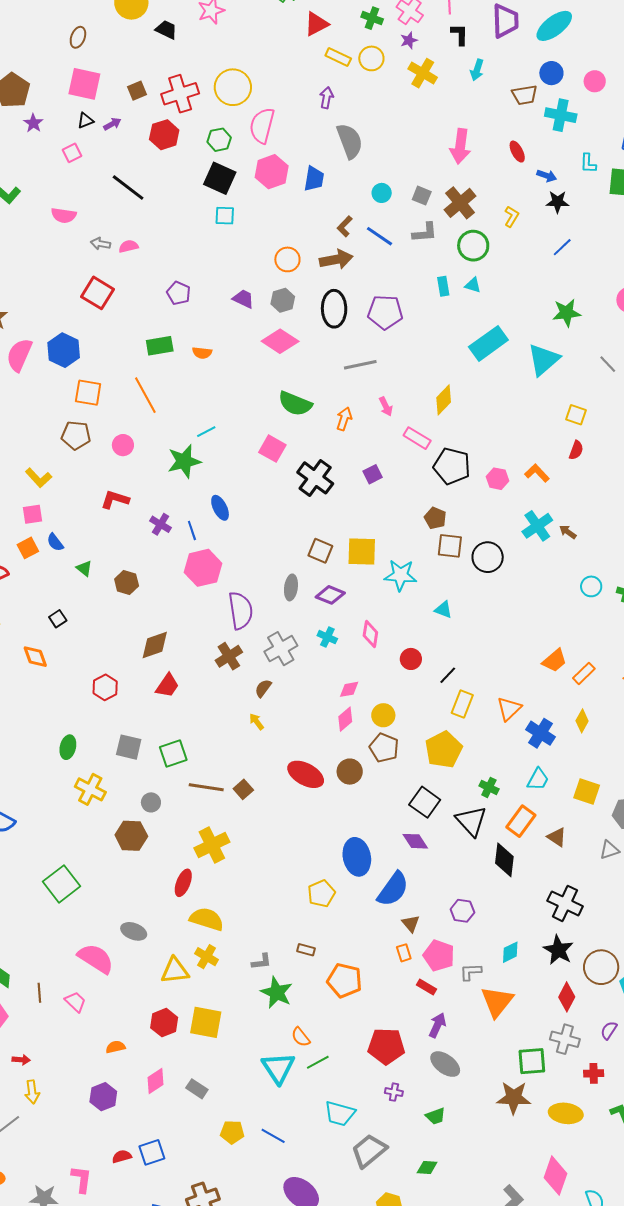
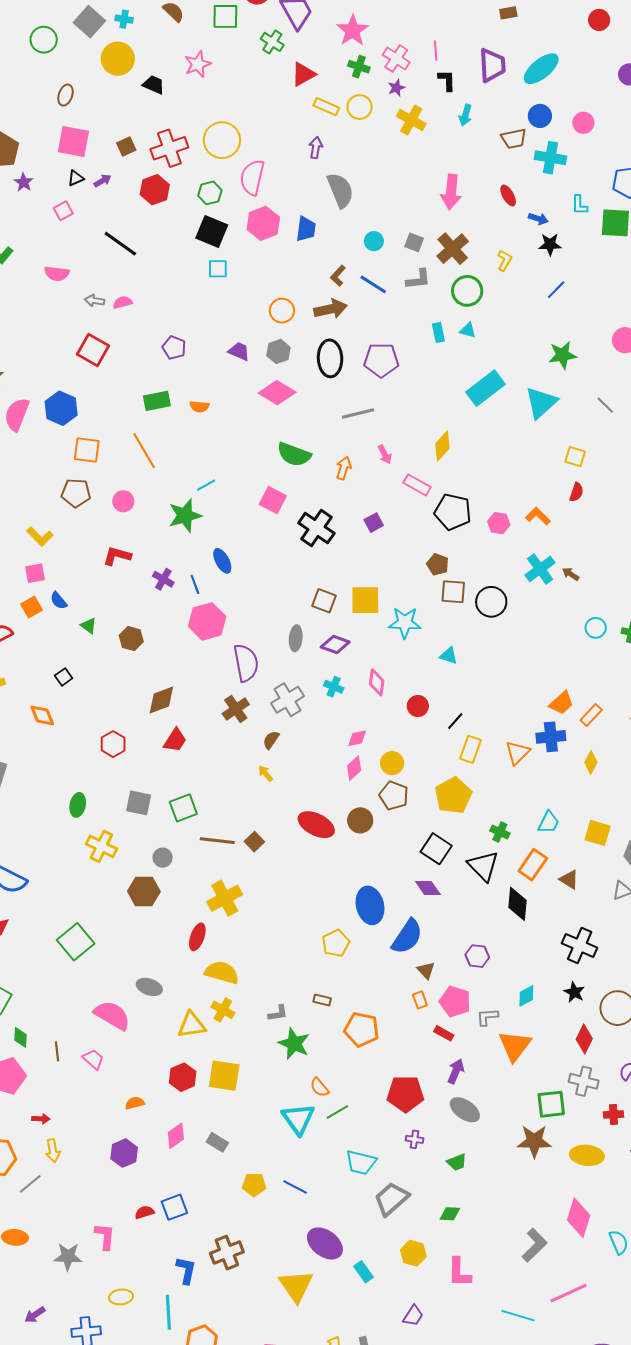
blue cross: (541, 733) -> (551, 737), moved, turned -36
black star: (558, 950) -> (574, 992), size x0.7

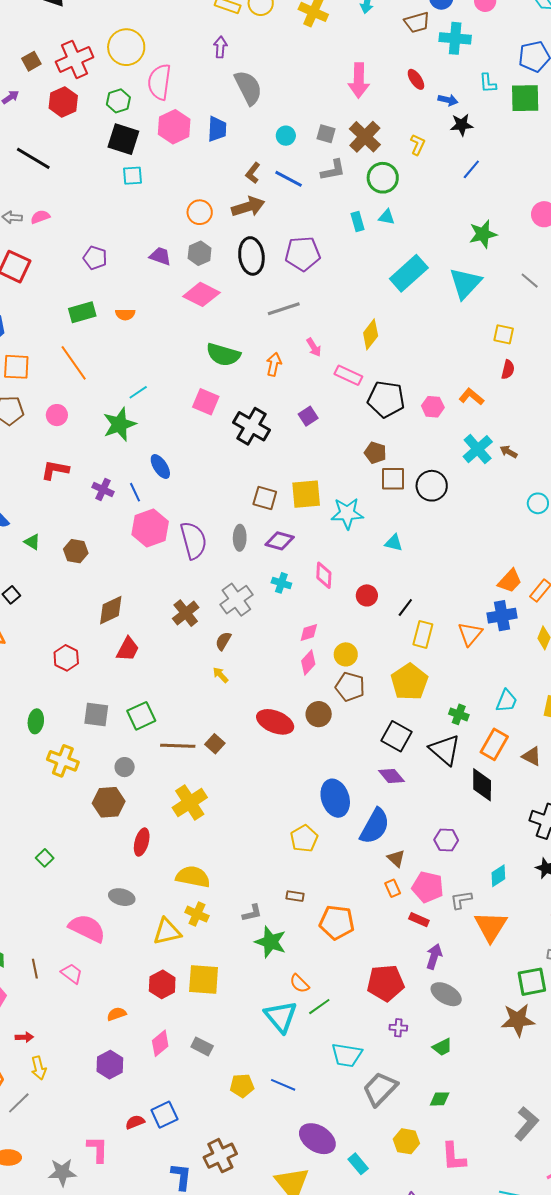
purple semicircle: (246, 663) -> (194, 540), moved
red ellipse: (197, 937) -> (142, 842), moved
green square: (76, 942) -> (45, 858), size x0.5

